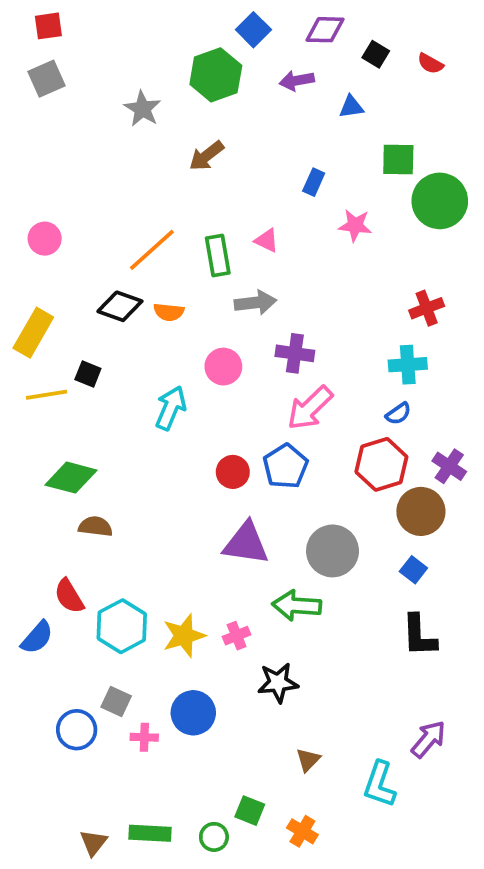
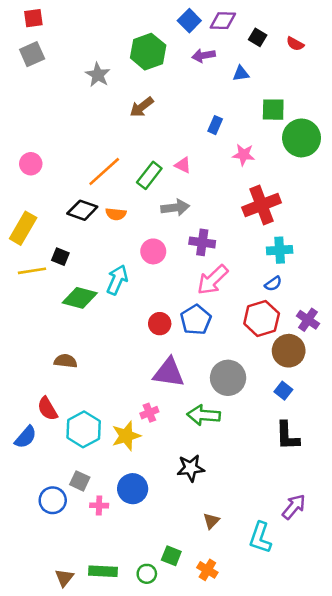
blue square: (253, 30) -> (189, 21), moved
green rectangle: (218, 256) -> (149, 175), turned 48
red cross: (427, 308) -> (262, 205), moved, size x1.6
green diamond: (71, 478) -> (80, 298), moved
pink cross: (237, 636) -> (149, 413), moved

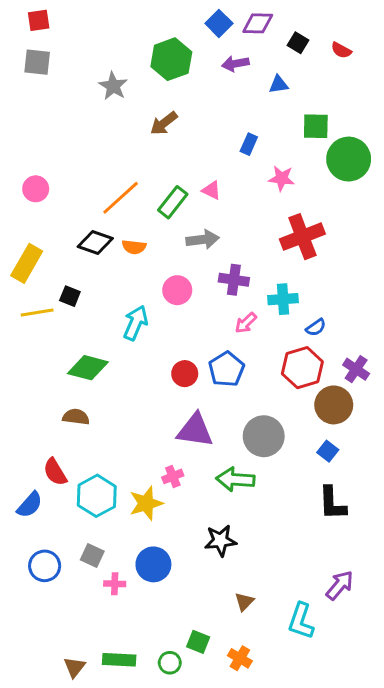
gray square: (32, 54) -> (37, 62), turned 30
cyan cross: (280, 250) -> (283, 299), moved
pink arrow: (213, 280) -> (246, 323), size x0.6
green diamond: (80, 298) -> (88, 368), moved
blue circle: (53, 500) -> (45, 566), moved

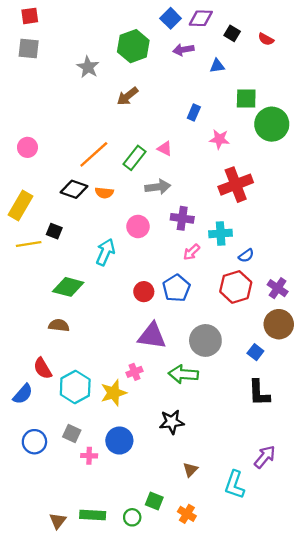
brown circle: (334, 405) -> (279, 324), moved

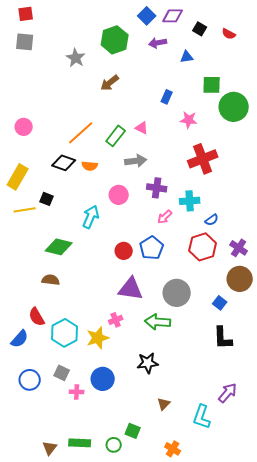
orange cross: (187, 514) -> (173, 449), moved

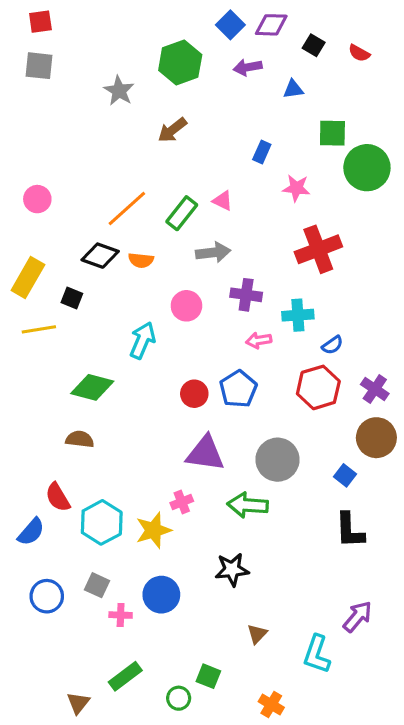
black square: (47, 199) -> (72, 298), moved
pink arrow: (165, 217) -> (259, 340), turned 35
green rectangle: (80, 443) -> (125, 676), moved, turned -40

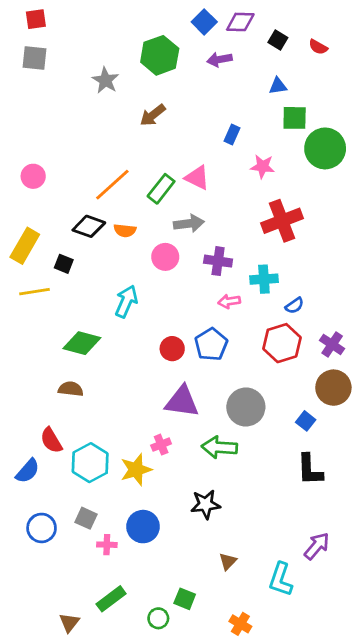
blue triangle: (293, 89) -> (278, 86), moved
pink triangle: (223, 201) -> (197, 178), size x1.4
pink circle: (186, 306) -> (165, 257), moved

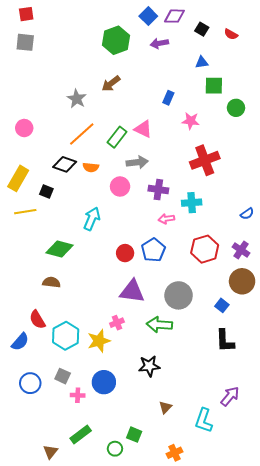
gray star: (105, 80) -> (77, 99), moved
green circle: (325, 148) -> (236, 108), size x0.6
blue semicircle: (295, 306) -> (247, 214), moved
orange cross: (240, 624) -> (174, 453), turned 35

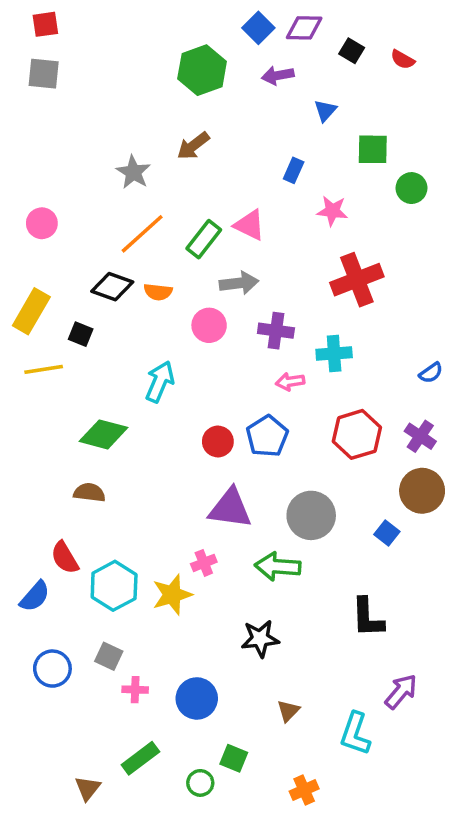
blue triangle: (202, 62) -> (325, 111), moved, turned -40
black L-shape: (225, 341) -> (367, 618), moved
blue circle: (104, 382) -> (197, 698), moved

